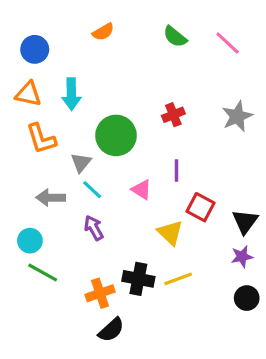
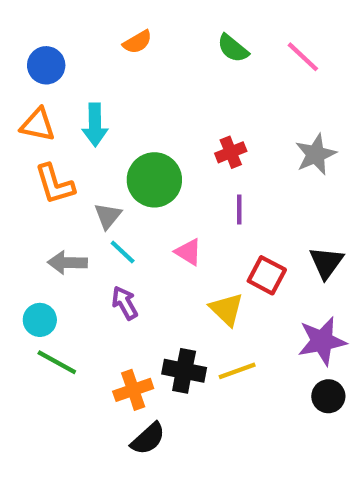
purple line: (177, 171) -> (239, 210), moved
black triangle: (245, 222) -> (326, 263), moved
purple star: (242, 257) -> (322, 341), size x1.6

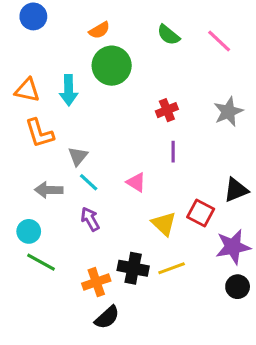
blue circle: (46, 65) -> (33, 16), moved
green circle: (154, 180) -> (112, 66), moved
black triangle: (326, 263) -> (236, 190), turned 32
red square: (267, 275) -> (201, 213), moved

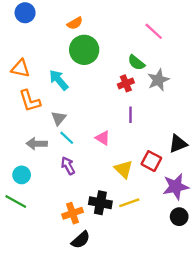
green semicircle: (168, 35) -> (136, 63), moved
pink line: (219, 41) -> (154, 31), moved
cyan arrow: (69, 90) -> (59, 80), moved, turned 140
gray star: (228, 112) -> (158, 80), moved
green line: (41, 262) -> (16, 202), moved

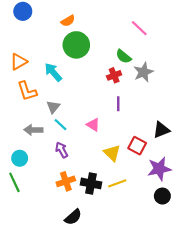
orange triangle: (20, 68) -> (19, 62), turned -42
green line: (16, 202) -> (14, 182), turned 36
orange cross: (73, 213) -> (66, 181), moved

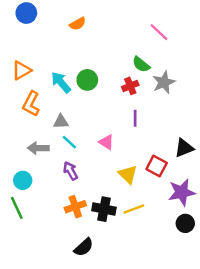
green circle: (76, 45) -> (87, 80), moved, size x0.7
orange L-shape: (27, 91) -> (31, 104), turned 45
gray triangle: (53, 107) -> (61, 122), turned 48

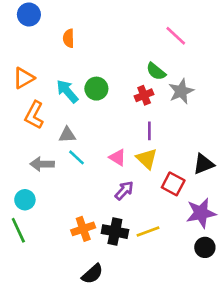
orange semicircle: (78, 24) -> (69, 38), moved, turned 119
purple arrow: (71, 171) -> (124, 191), moved, turned 72
yellow triangle: (128, 174) -> (147, 159), moved

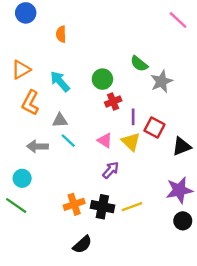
pink line: (176, 36) -> (178, 20), moved
green circle: (96, 89) -> (102, 79), moved
red cross: (144, 95) -> (113, 102), moved
red square: (173, 184) -> (154, 128), moved
green line: (18, 230) -> (16, 205), turned -30

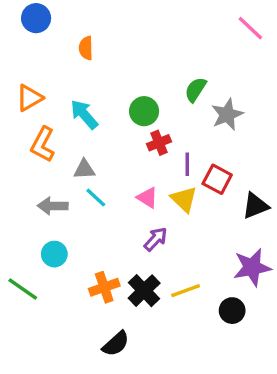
green semicircle: (139, 64) -> (196, 90), turned 84
cyan circle: (22, 178) -> (54, 254), moved
black cross: (102, 207) -> (144, 291), turned 35
black circle: (183, 221) -> (232, 311), moved

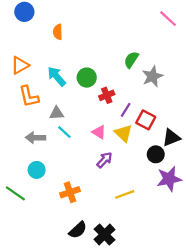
green circle: (144, 111) -> (87, 78), moved
orange L-shape: (43, 144) -> (29, 96), turned -40
purple line: (187, 164) -> (126, 110), turned 32
black cross: (144, 291) -> (105, 234), moved
black circle: (232, 311) -> (156, 154), moved

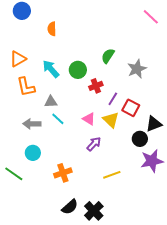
green semicircle: (131, 60) -> (108, 56), moved

